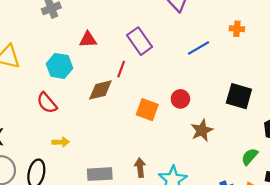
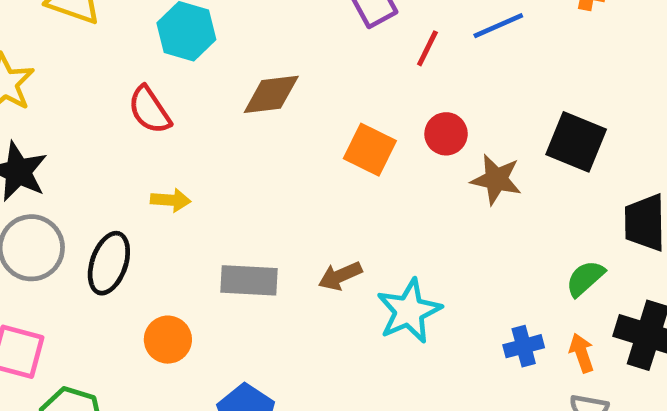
red line: (121, 69) -> (427, 48), moved
brown star: (202, 130) -> (496, 179), moved, turned 30
brown arrow: (140, 168) -> (340, 276), turned -114

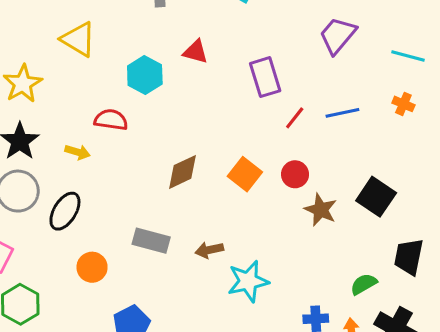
brown diamond: (271, 94) -> (183, 172), moved, turned -30
red semicircle: (149, 110) -> (111, 120), turned 120
yellow arrow: (171, 200) -> (78, 152), moved

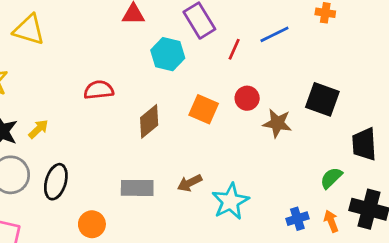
cyan hexagon: (145, 75) -> (168, 54), moved
red semicircle: (111, 120) -> (99, 90), moved
yellow arrow: (78, 152) -> (38, 129), moved, turned -45

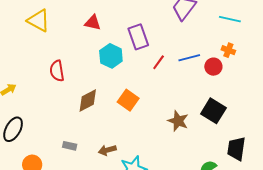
yellow triangle: (29, 30) -> (39, 20), moved
red semicircle: (99, 90) -> (57, 71), turned -105
red circle: (247, 98) -> (213, 67), moved
gray rectangle: (137, 188) -> (70, 146), size x0.6

